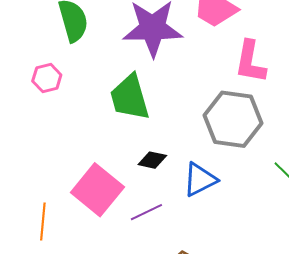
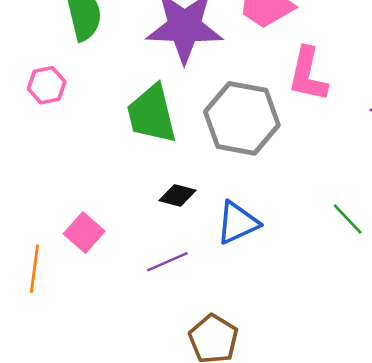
gray hexagon: (233, 119) -> (242, 118), moved
pink square: (97, 190) -> (84, 232), moved, size x0.6

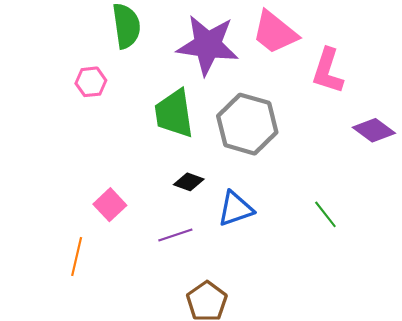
pink L-shape: (308, 75) -> (328, 71), moved
orange line: (34, 269) -> (77, 256), moved

